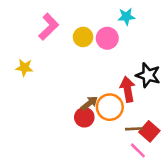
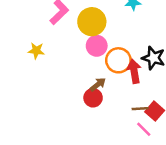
yellow circle: (83, 37) -> (92, 22), size x1.5
pink circle: (107, 38) -> (97, 46), moved
orange circle: (110, 107) -> (118, 60), moved

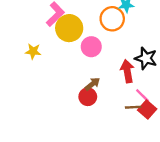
yellow circle: (92, 22) -> (69, 28), moved
orange circle: (118, 60) -> (112, 19), moved
pink line: (144, 129) -> (142, 96), moved

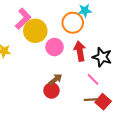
red arrow: (127, 71) -> (80, 51), moved
pink line: (142, 96) -> (93, 79), moved

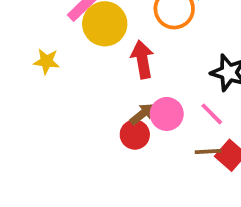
pink circle: (55, 47) -> (167, 114), moved
red arrow: (80, 51) -> (142, 59), moved

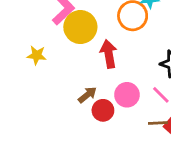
brown arrow: (142, 114) -> (87, 95), moved

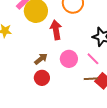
red circle: (103, 110) -> (42, 78), moved

